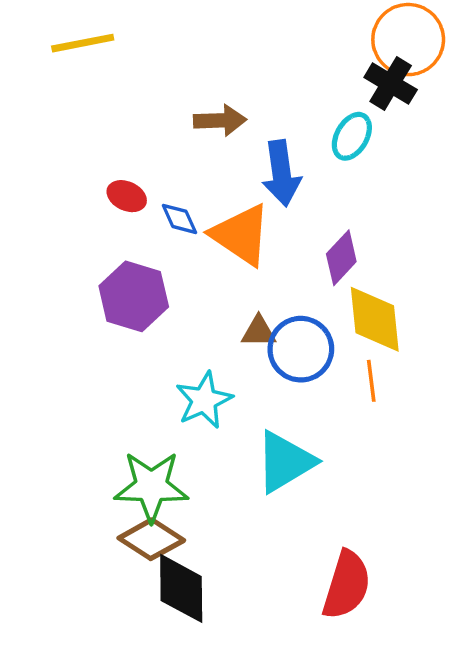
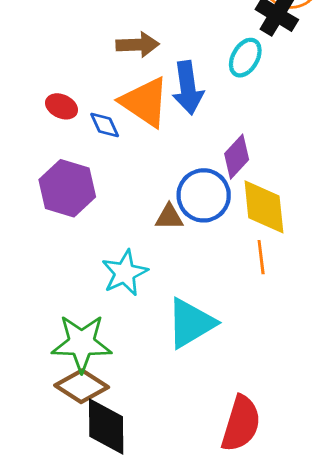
orange triangle: (241, 235) -> (145, 102), moved
blue circle: (301, 349) -> (204, 195), moved

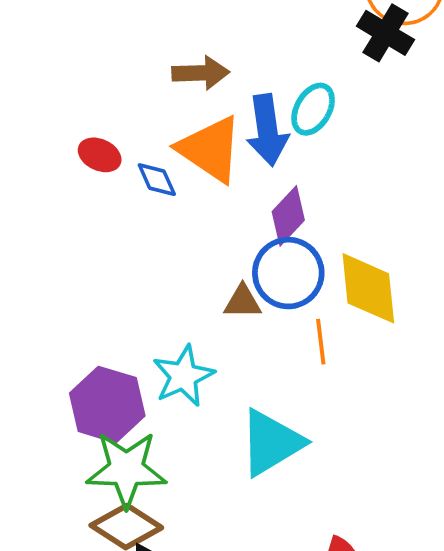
cyan ellipse: (245, 58) -> (313, 109), moved
purple diamond: (237, 157) -> (288, 216), moved
purple hexagon: (67, 188) -> (107, 405), moved
orange line: (261, 257) -> (321, 342), moved

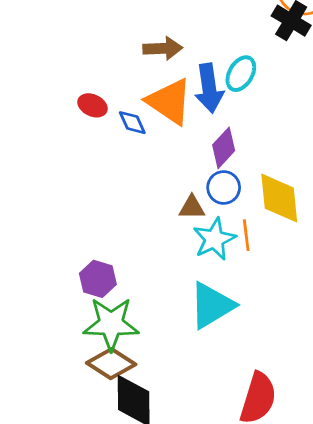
blue circle: (288, 273) -> (224, 187), size x0.7
cyan star: (183, 376) -> (214, 239), moved
purple hexagon: (107, 405) -> (98, 279), size x0.7

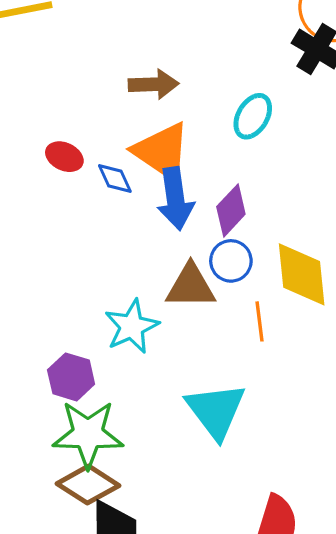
blue arrow: (209, 88) -> (175, 199), moved
brown triangle: (192, 207) -> (191, 286), size x1.5
cyan star: (214, 239) -> (132, 326), moved
cyan triangle: (212, 305) -> (216, 411), turned -36

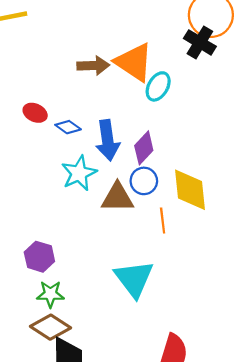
orange triangle: (162, 152) -> (134, 62), moved
blue diamond: (115, 178) -> (68, 127), turned -30
cyan star: (132, 326) -> (79, 173), moved
green star: (88, 434) -> (50, 294), size x0.6

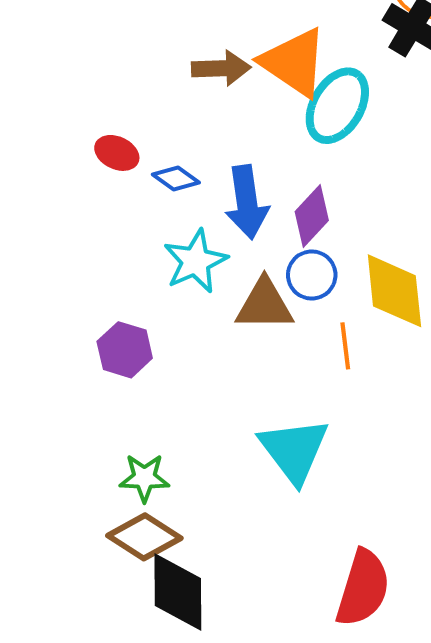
cyan ellipse: (158, 86) -> (337, 106), size x1.4
purple hexagon: (39, 257) -> (125, 350), moved

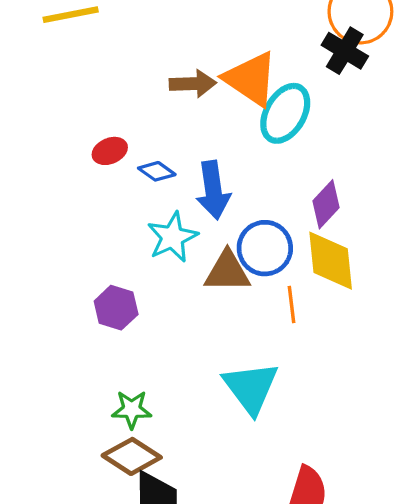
red ellipse: (117, 153) -> (110, 151), turned -48
purple diamond: (312, 216) -> (326, 204), moved
blue circle: (312, 275) -> (265, 248), size x1.4

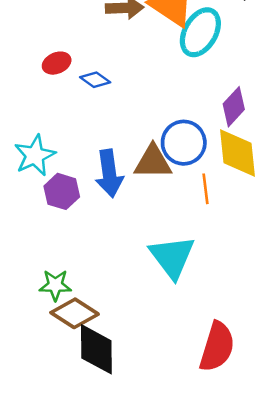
blue arrow: (213, 190) -> (109, 173), moved
cyan star: (172, 237) -> (35, 155), moved
green star: (132, 409) -> (55, 285), moved

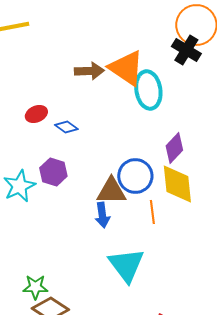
cyan ellipse: (200, 32) -> (148, 90), turned -39
blue arrow: (109, 173) -> (102, 215), moved, size x0.7
purple hexagon: (62, 191) -> (53, 172), moved

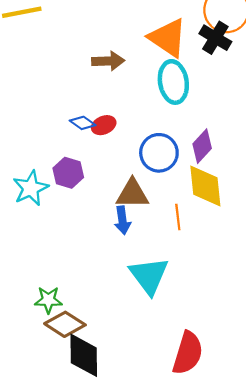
orange triangle: (126, 68) -> (168, 38), moved
red ellipse: (36, 114) -> (104, 125), moved
blue circle: (135, 176) -> (159, 153), moved

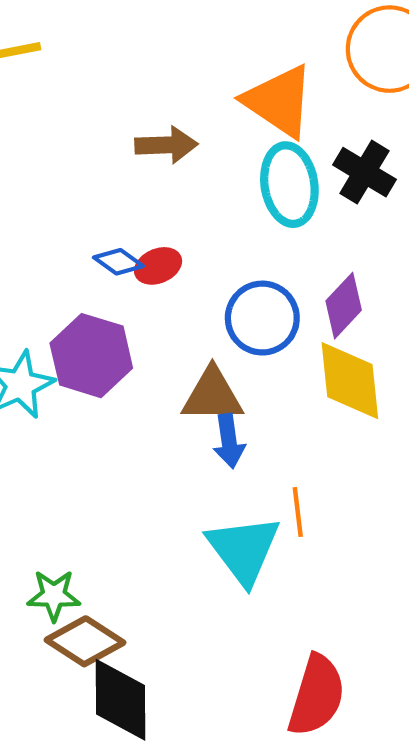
black cross: (215, 38) -> (364, 172), moved
purple hexagon: (68, 173) -> (91, 356), size x1.4
orange line: (178, 217) -> (298, 512), moved
blue arrow: (122, 220) -> (229, 441), moved

